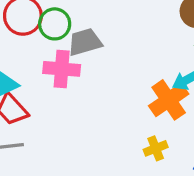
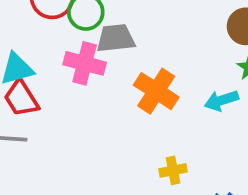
orange cross: (169, 100) -> (156, 91), moved, turned -33

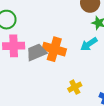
gray trapezoid: (116, 38) -> (36, 52), moved

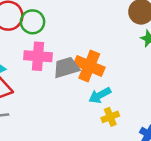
cyan arrow: (89, 44) -> (100, 95), moved

